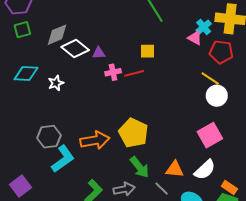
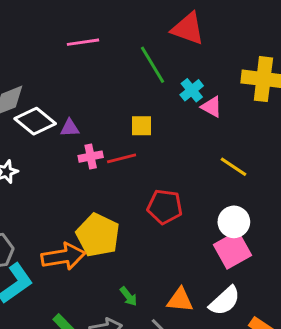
cyan cross: (204, 27) -> (192, 90), moved
red pentagon: (221, 52) -> (165, 207), moved
white circle: (217, 96) -> (234, 222), moved
yellow pentagon: (133, 133) -> (98, 235), moved
green arrow: (139, 167) -> (129, 296), size x0.6

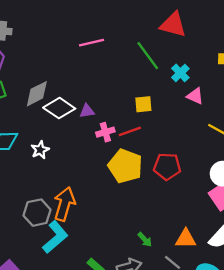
pink triangle: (212, 107) -> (195, 96), moved
yellow pentagon: (98, 235) -> (125, 166), moved
orange arrow: (63, 257) -> (64, 204), moved, turned -60

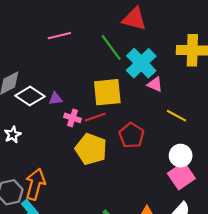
cyan cross: (180, 73) -> (141, 63), size x1.8
yellow square: (143, 104) -> (107, 92), size x1.8
pink cross: (105, 132) -> (73, 118), turned 35
red pentagon: (167, 166) -> (131, 135), moved, turned 30

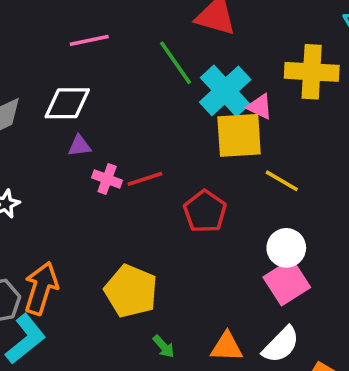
pink triangle: (155, 84) -> (260, 107), moved
yellow square: (107, 92) -> (239, 135), moved
white diamond: (30, 96) -> (67, 103), moved, turned -36
yellow pentagon: (91, 149) -> (131, 291), moved

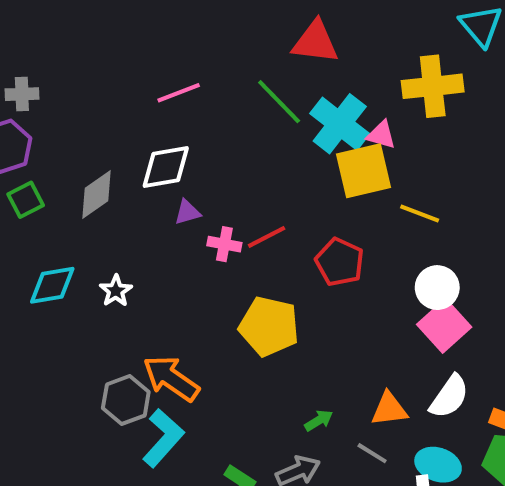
orange arrow: (41, 288) -> (171, 378), turned -63
yellow pentagon: (131, 291) -> (269, 326), moved
green arrow: (164, 346) -> (319, 420), turned -70

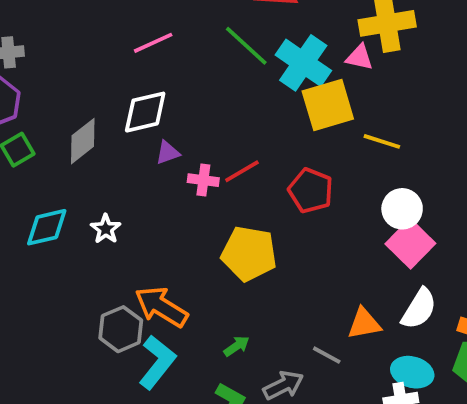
pink triangle: (381, 135) -> (359, 57), moved
green arrow: (319, 420) -> (237, 346), moved
gray line: (372, 453) -> (327, 355), moved

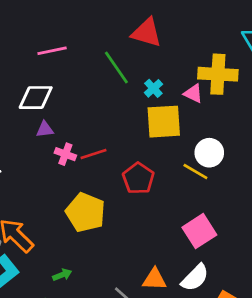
cyan cross: (303, 63) -> (153, 88), size x0.5
yellow line: (382, 141) -> (195, 172), moved
white circle: (402, 209) -> (209, 153), moved

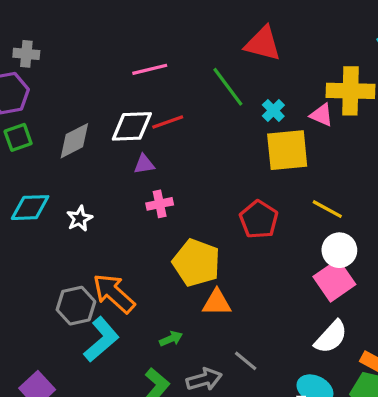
white circle: (209, 153) -> (339, 250), moved
pink cross: (65, 154) -> (160, 204), moved, turned -30
red line: (94, 154) -> (168, 122), moved
orange triangle: (155, 279) -> (217, 303), moved

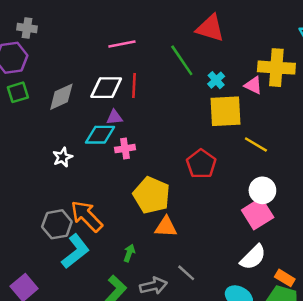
red line: (168, 122) -> (134, 85), turned -70
cyan diamond: (30, 208) -> (100, 135), moved
yellow line: (327, 209) -> (256, 144), moved
green arrow: (171, 339) -> (129, 253), turned -49

